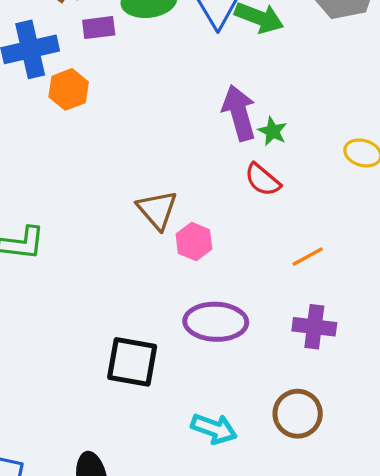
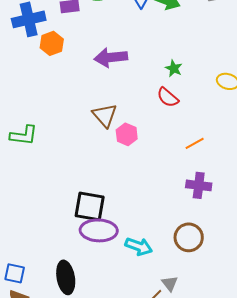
purple arrow: (239, 113) -> (111, 57), moved, turned -80
purple ellipse: (216, 322) -> (99, 230), moved

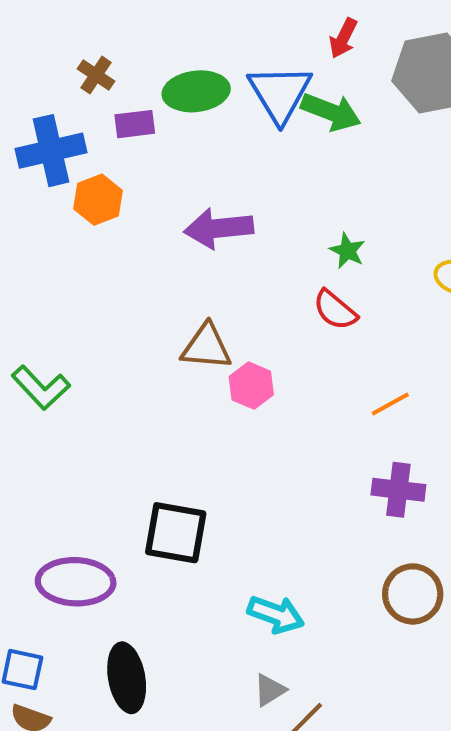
brown triangle: (105, 115) -> (206, 347), turned -44
green L-shape: (24, 135) -> (41, 388), turned 40
purple ellipse: (99, 230) -> (76, 582), moved
brown circle: (189, 237) -> (413, 594), moved
gray triangle: (170, 283) -> (270, 690), moved, turned 36

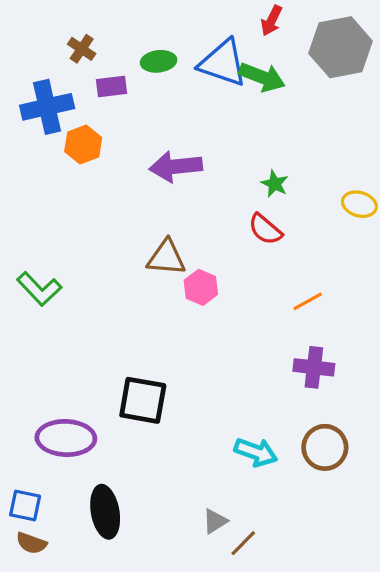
green ellipse: (196, 91) -> (159, 61), size x0.7
blue triangle: (280, 93) -> (223, 63), turned -40
cyan arrow: (276, 614) -> (256, 452), moved

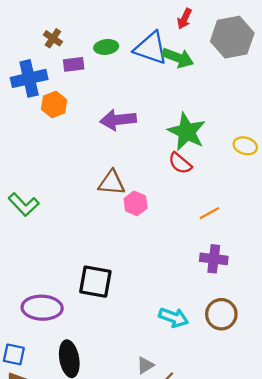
green star: (275, 184) -> (187, 132), size x2.0

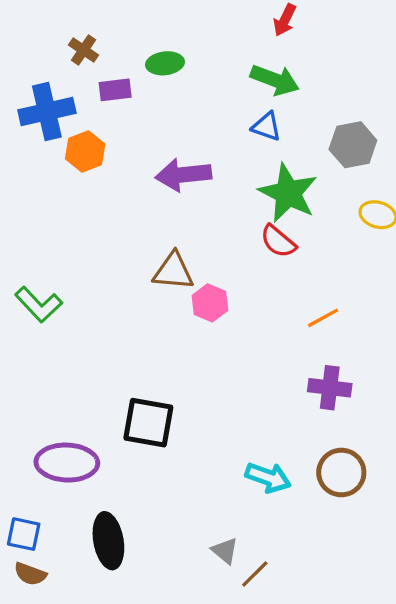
gray hexagon: (232, 37) -> (353, 145), moved, size x0.7
blue triangle: (151, 48) -> (266, 127), moved, size x0.6
gray triangle: (145, 365) -> (225, 551), turned -48

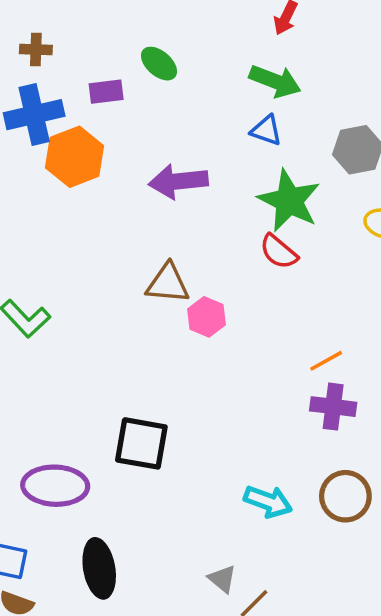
brown cross: (83, 50) -> (36, 49), moved, turned -32
green ellipse: (165, 63) -> (159, 64), turned 48
orange hexagon: (85, 151) -> (75, 157), size x1.4
orange line: (323, 318) -> (326, 361), moved

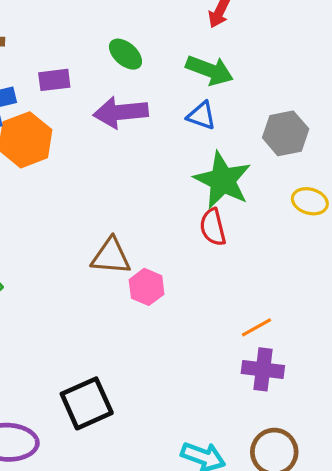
green ellipse: (159, 64) -> (125, 54), moved
purple arrow: (178, 181) -> (121, 112), moved
red semicircle: (279, 252) -> (213, 227), turned 36
black square: (141, 443) -> (87, 403), turned -34

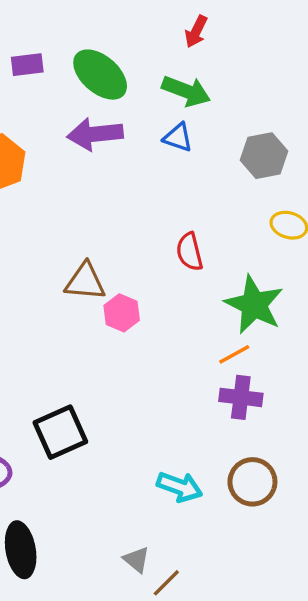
green ellipse: (125, 54) -> (100, 75), size x1.6
purple rectangle: (54, 80) -> (27, 65), moved
green star: (223, 180) -> (254, 305), moved

